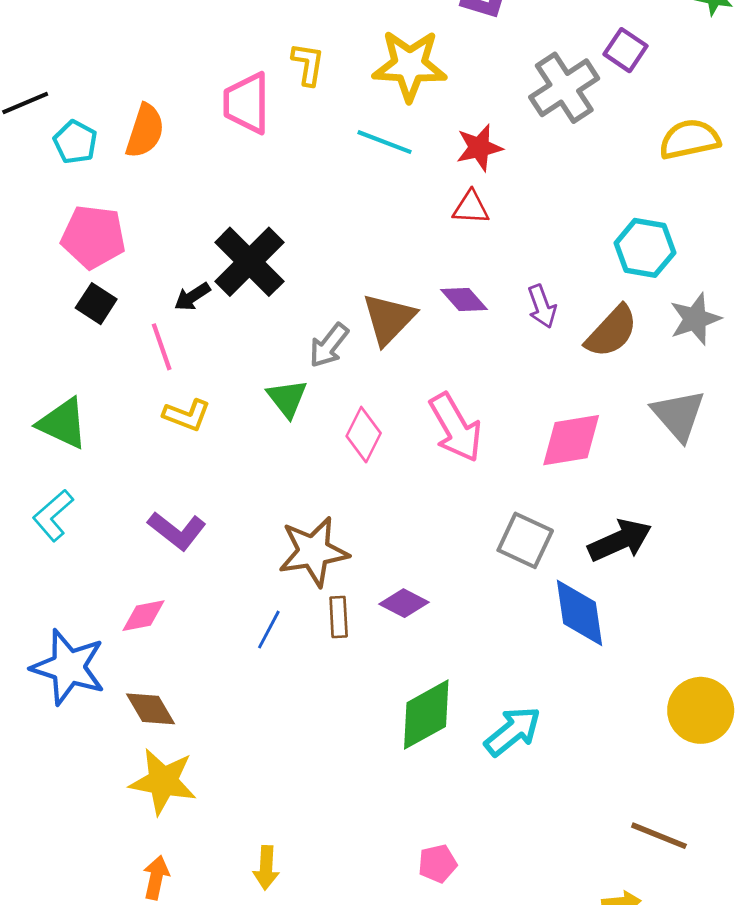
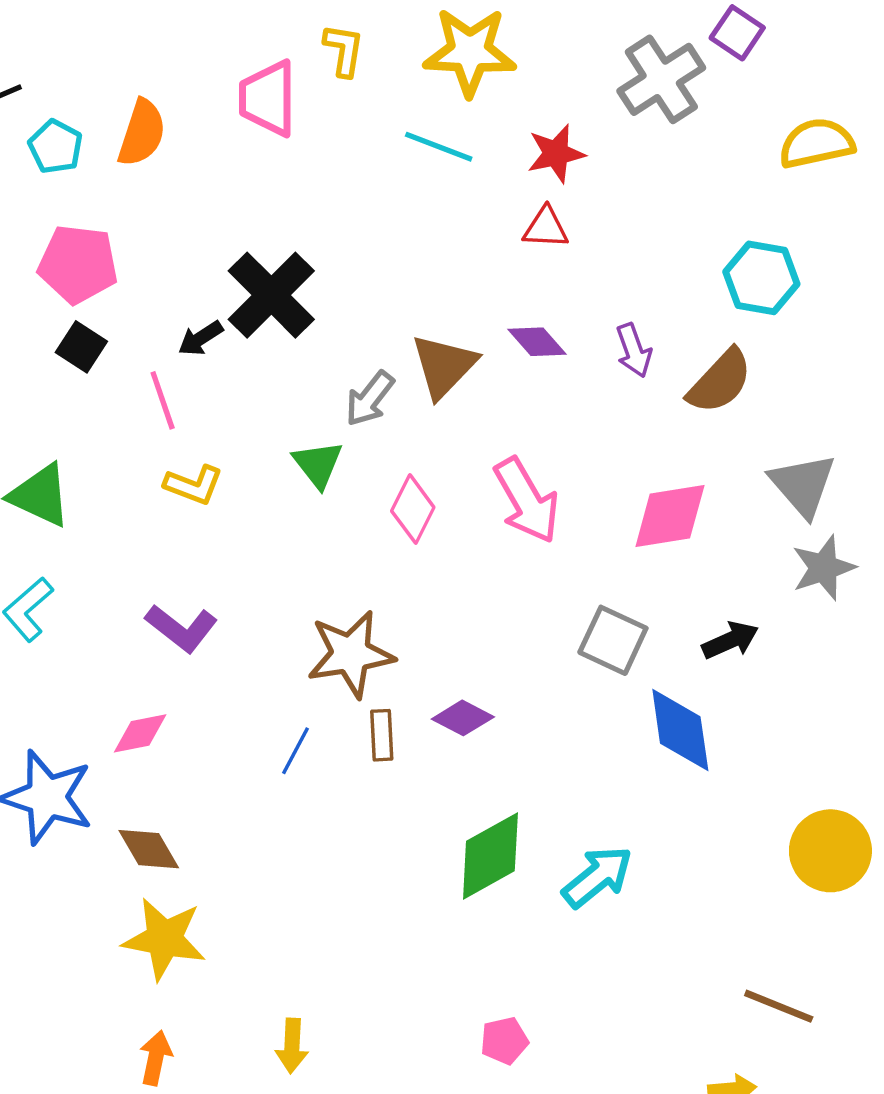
gray star: (695, 319) -> (824, 568), moved
black arrow: (620, 540) -> (730, 640), size x0.7

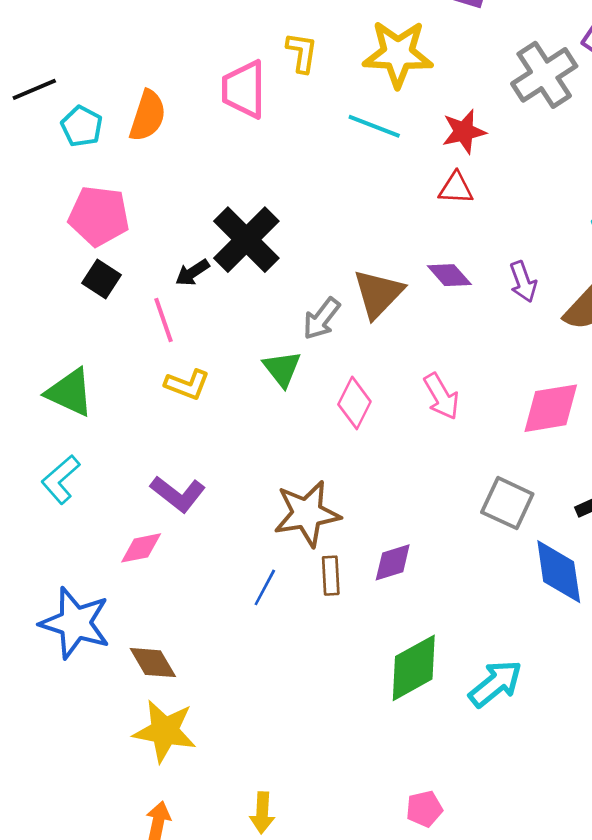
pink arrow: (527, 500) -> (441, 396), size x0.7
purple diamond: (463, 718) -> (393, 562), turned -45
pink diamond: (140, 733) -> (141, 548), moved

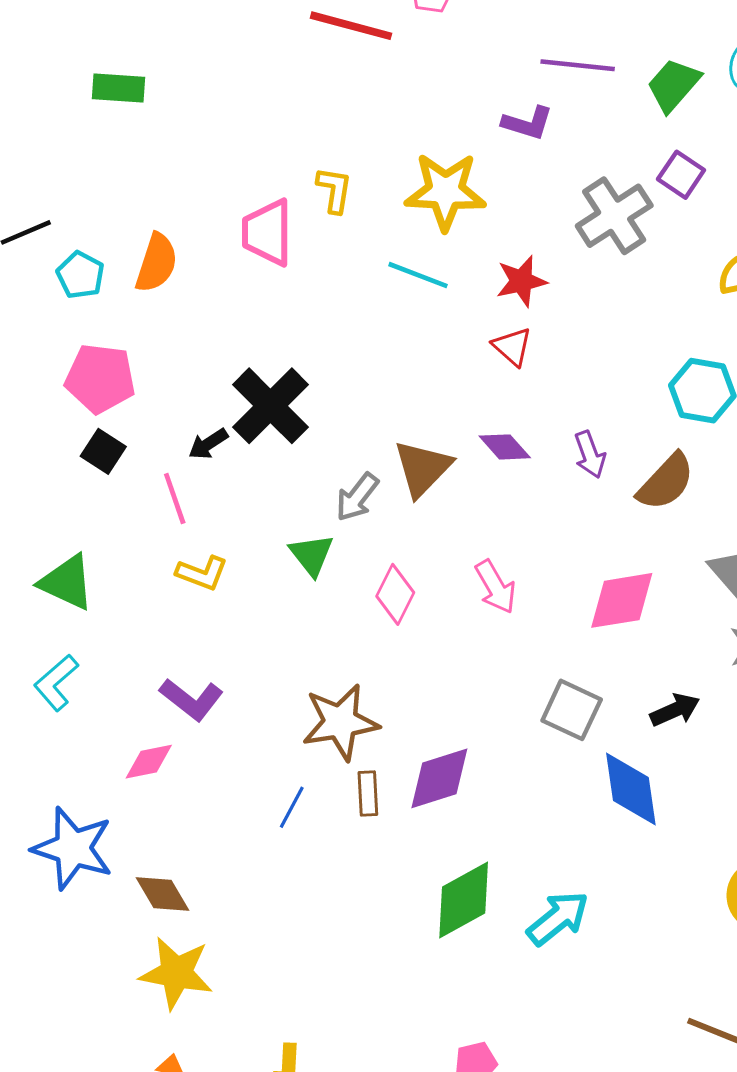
red triangle: (456, 188) -> (512, 347), turned 39
purple diamond: (393, 562) -> (439, 778), size x1.4

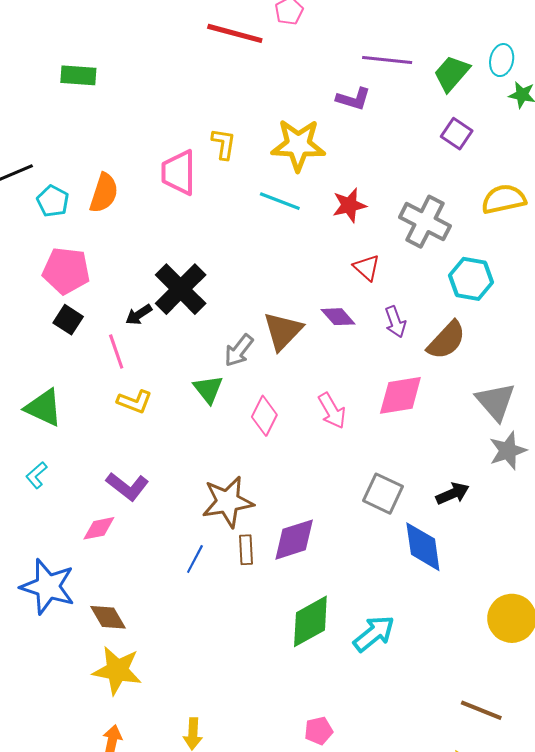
gray cross: (614, 216) -> (425, 222), moved, turned -30
red triangle: (512, 347) -> (367, 268), moved
pink diamond: (622, 600) -> (400, 395), moved
cyan L-shape: (56, 683) -> (36, 475), size x0.7

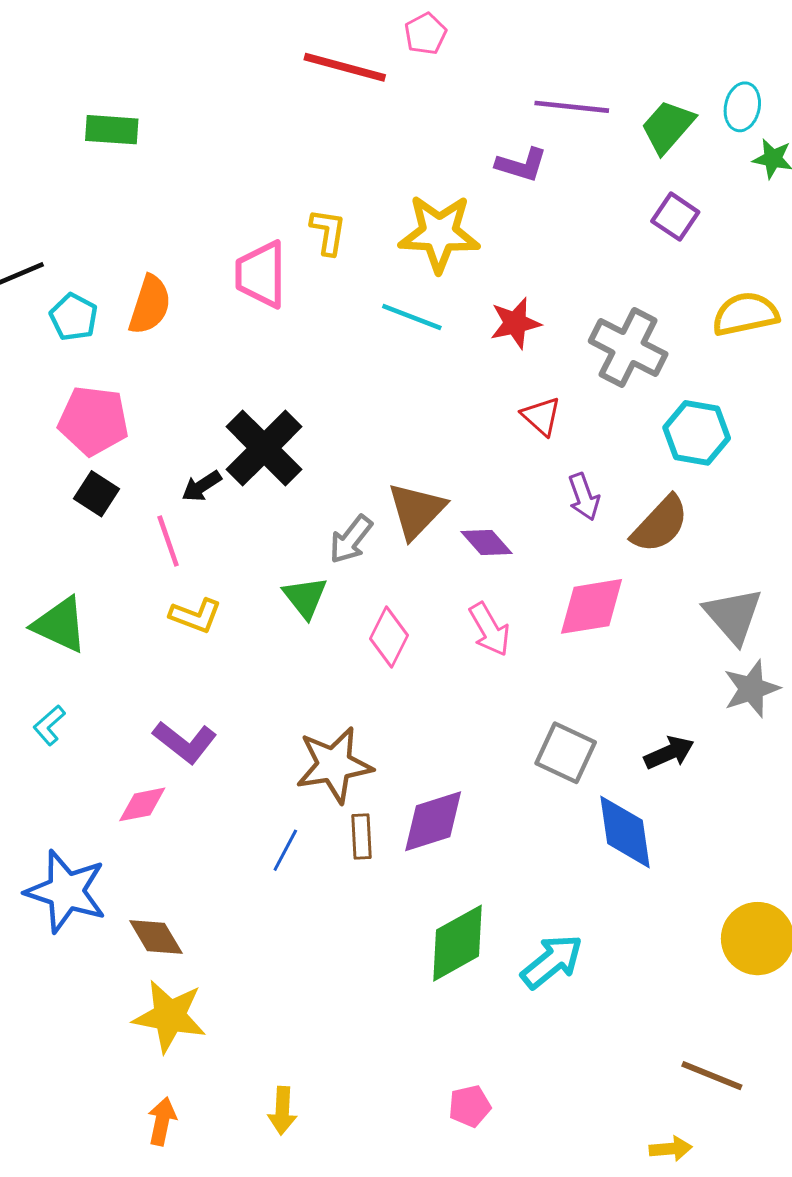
purple diamond: (338, 317) -> (486, 542), moved

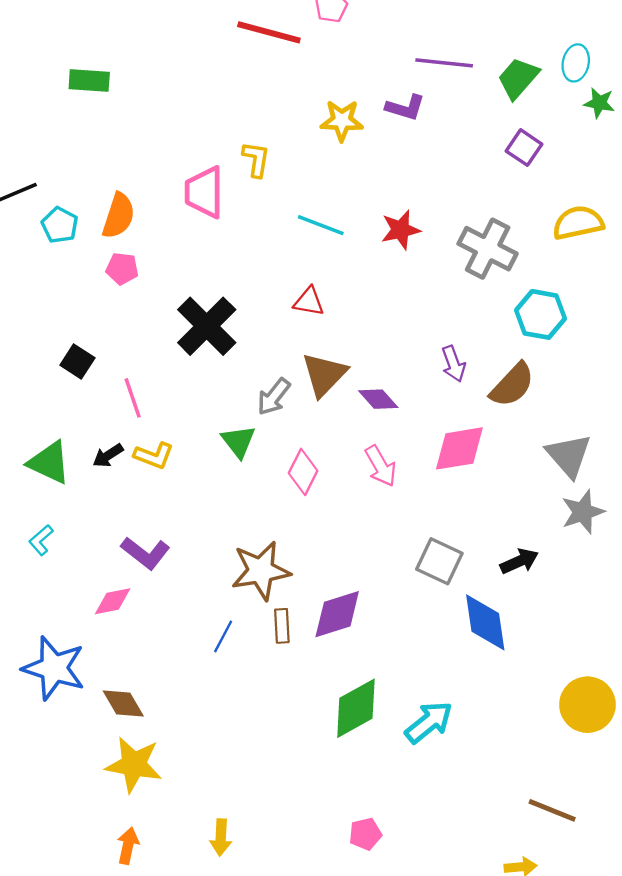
yellow star: (439, 233) -> (342, 121), moved, size x0.7
red triangle: (541, 416) -> (309, 302), moved, turned -32
pink pentagon: (93, 421) -> (122, 269), moved, size x0.6
black arrow: (202, 486) -> (108, 455), moved

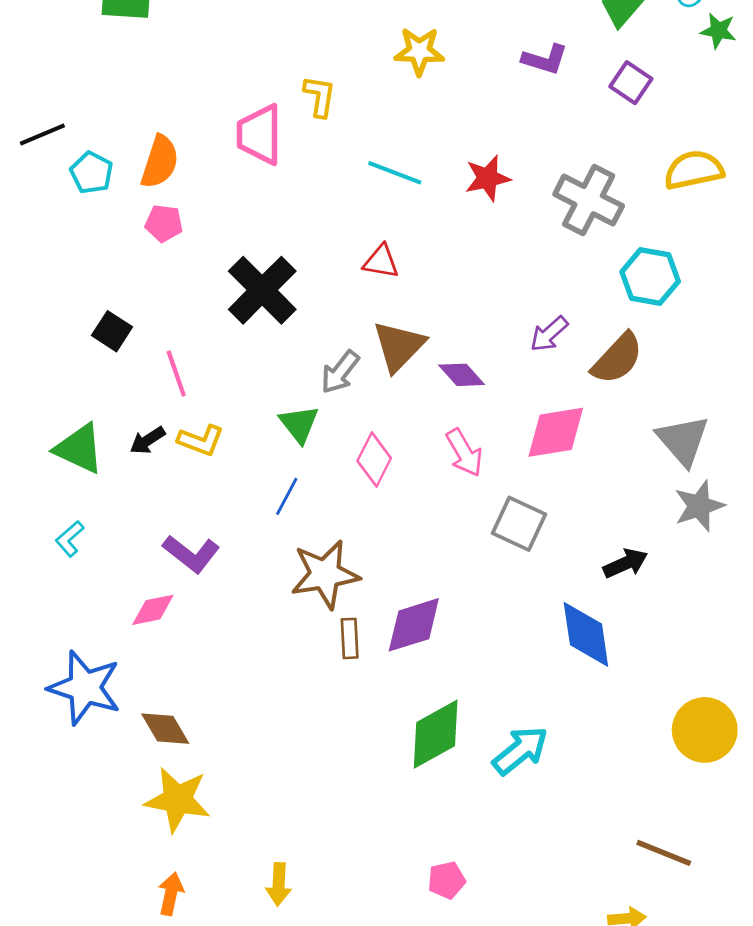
purple L-shape: (405, 108) -> (545, 59), moved
purple arrow: (453, 364) -> (549, 334), turned 68
gray square: (439, 561) -> (519, 524), moved
blue line: (223, 636) -> (287, 496), moved

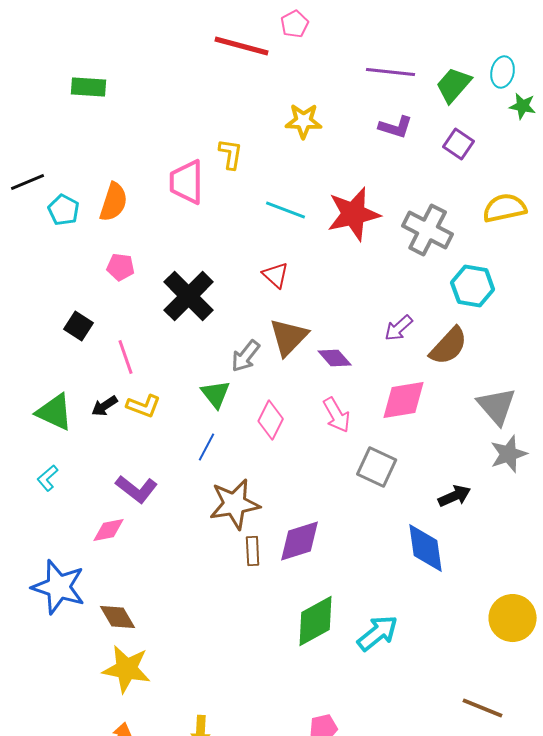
red star: (488, 178) -> (354, 214), size x1.6
pink pentagon: (164, 223) -> (121, 267), moved
red triangle: (381, 262) -> (276, 275), turned 32

